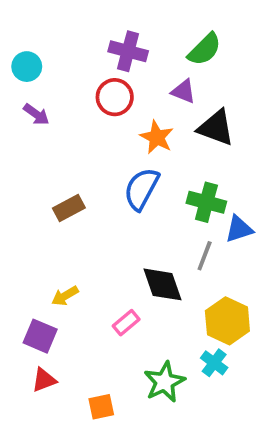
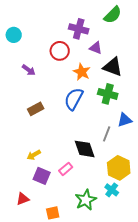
green semicircle: (205, 49) -> (113, 15), moved
purple cross: (128, 51) -> (79, 29), moved
purple arrow: (36, 114) -> (29, 70), moved
green cross: (206, 202) -> (108, 94), moved
purple square: (40, 336) -> (42, 176), moved

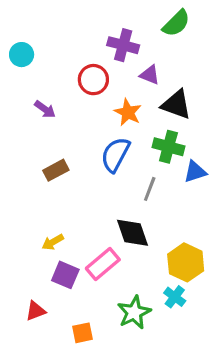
blue triangle: (125, 120) -> (195, 172), moved
gray line: (107, 134) -> (150, 189), moved
pink rectangle: (66, 169) -> (103, 264), size x1.5

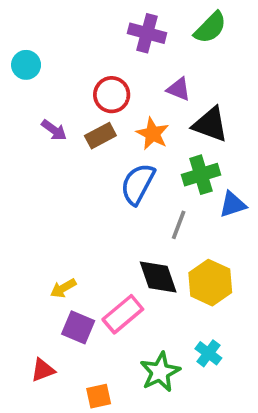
purple cross: (123, 45) -> (147, 33), moved
green cross: (168, 147) -> (201, 175), turned -32
brown rectangle: (56, 170) -> (100, 136), moved
yellow hexagon: (186, 262) -> (210, 283), moved

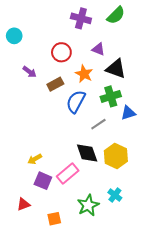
brown rectangle: (100, 136) -> (55, 84), moved
gray line: (179, 225) -> (98, 124), turned 35

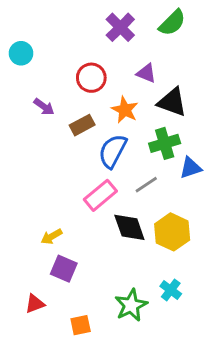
purple cross: (81, 18) -> (120, 27), turned 30
pink rectangle: (68, 173) -> (100, 195), moved

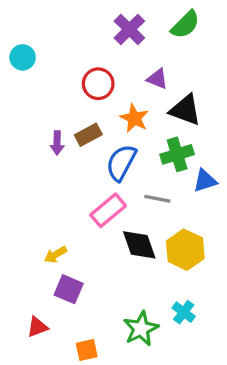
purple arrow: (44, 107) -> (57, 143), moved, turned 55
gray line: (146, 185) -> (157, 199), turned 45

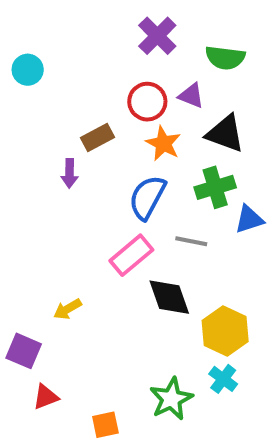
green semicircle: (185, 25) -> (225, 58), moved, turned 52
red circle: (98, 84) -> (147, 102), moved
brown rectangle: (88, 135) -> (97, 138), moved
yellow hexagon: (185, 250) -> (225, 331), moved
purple square: (69, 289) -> (24, 351), moved

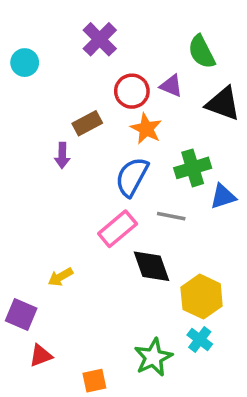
purple cross: (157, 36) -> (100, 39), moved
green semicircle: (225, 58) -> (202, 52), turned 56
black triangle: (225, 134) -> (223, 104), moved

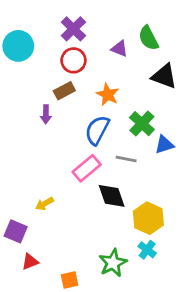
cyan circle: (25, 63) -> (18, 46), size x1.5
purple triangle: (171, 86) -> (120, 49), moved
red circle: (132, 91) -> (73, 60), moved
green cross: (193, 168) -> (142, 124), turned -30

